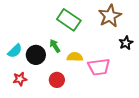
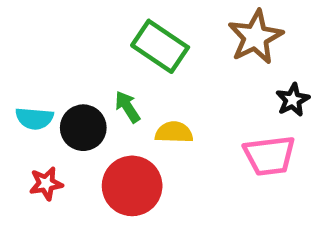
cyan semicircle: (15, 51) -> (34, 118), turned 49
pink trapezoid: (99, 67) -> (269, 156), moved
red circle: (57, 80) -> (132, 186), size x1.6

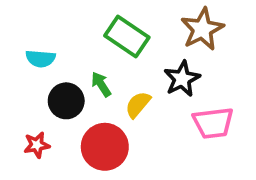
black star: (293, 100) -> (182, 79), moved, size x1.4
cyan semicircle: (34, 118) -> (40, 59), moved
yellow semicircle: (174, 132) -> (138, 105), turned -52

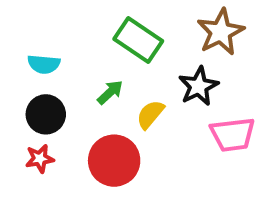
green arrow: (101, 84) -> (110, 92), turned 80
black circle: (66, 101) -> (46, 114), moved

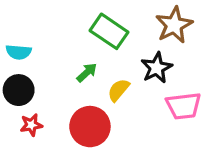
cyan semicircle: (44, 64) -> (19, 52), moved
black circle: (46, 114) -> (19, 90), moved

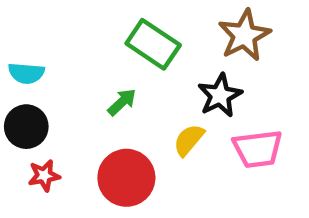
yellow semicircle: (119, 90) -> (189, 140), moved

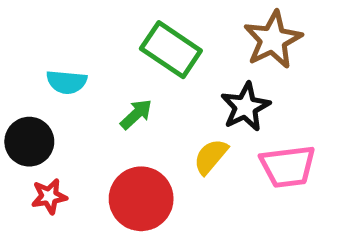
cyan semicircle: (26, 73) -> (67, 82), moved

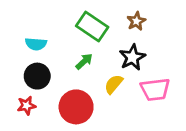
brown star: (273, 40) -> (136, 21), moved, size x0.6
green arrow: (136, 114) -> (84, 61), moved
black circle: (29, 142) -> (37, 76), moved

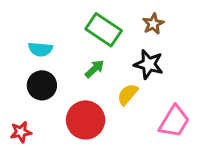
black star: (132, 57) -> (149, 64), turned -30
pink trapezoid: (155, 89) -> (174, 121), moved, turned -52
red star: (26, 106) -> (21, 132), moved

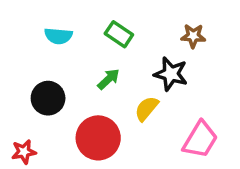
brown star: (153, 24) -> (193, 36), moved, turned 30
green rectangle: (104, 30) -> (119, 34), size x0.7
cyan semicircle: (40, 49) -> (58, 36), moved

